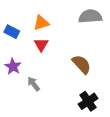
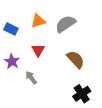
gray semicircle: (90, 16) -> (66, 24), moved, turned -30
red triangle: (41, 45) -> (38, 50), moved

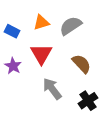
red triangle: (38, 50) -> (41, 54), size x1.5
gray arrow: (31, 78) -> (52, 89), moved, size x1.5

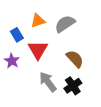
blue rectangle: (12, 31) -> (17, 35), moved, turned 32
black cross: (88, 101) -> (73, 86), moved

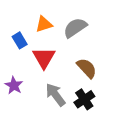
purple star: (12, 61) -> (14, 85), moved

